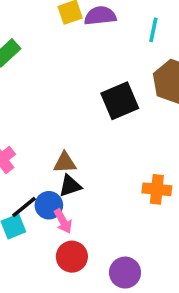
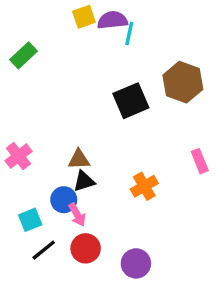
cyan line: (153, 30) -> (129, 34), moved
orange cross: (157, 189) -> (144, 186), moved, turned -36
black line: (24, 207) -> (44, 250), moved

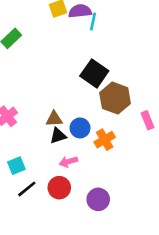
brown hexagon: (183, 82) -> (115, 98), moved
black square: (131, 101) -> (94, 73), turned -32
blue circle: (64, 200) -> (80, 128), moved
pink arrow: (77, 215) -> (68, 162), moved, turned 102

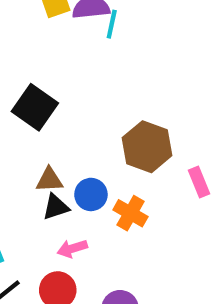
black square: (94, 73) -> (35, 107), moved
orange cross: (105, 140) -> (130, 213), turned -30

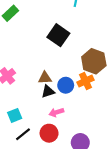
black square: (35, 107) -> (58, 35), moved
orange cross: (130, 213) -> (86, 81), moved, turned 35

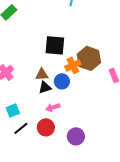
black square: (58, 35) -> (55, 45), moved, turned -30
orange cross: (86, 81) -> (73, 65), moved

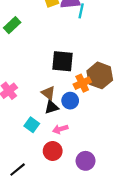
brown triangle: (42, 74) -> (48, 93), turned 40
cyan square: (13, 110) -> (32, 125), moved, turned -32
black line: (21, 128) -> (18, 170), moved

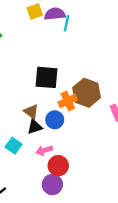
red circle: (53, 151) -> (58, 166), moved
purple circle: (86, 161) -> (52, 185), moved

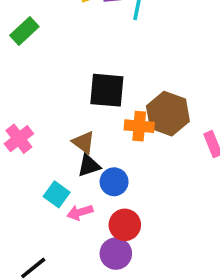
orange cross: (68, 101) -> (139, 126), turned 30
blue circle: (55, 120) -> (114, 182), moved
pink arrow: (44, 150) -> (80, 212), moved

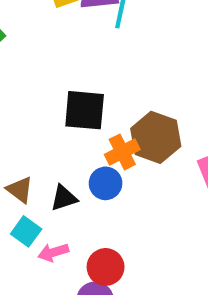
orange cross: (139, 126) -> (122, 152), turned -32
brown triangle: (84, 142) -> (20, 190), moved
blue circle: (114, 182) -> (106, 183), moved

